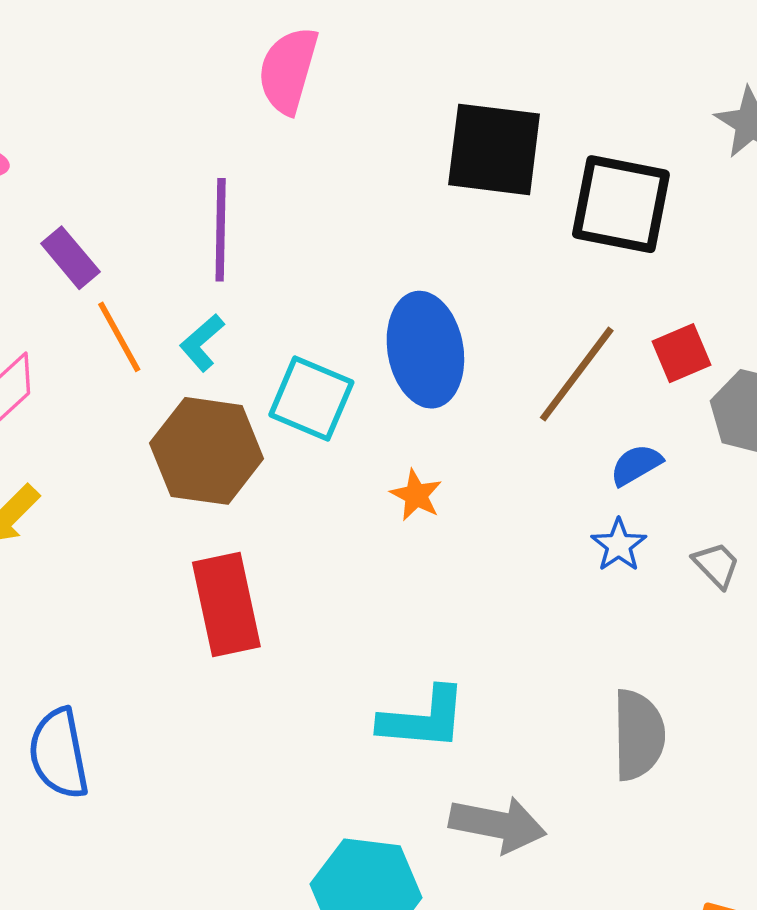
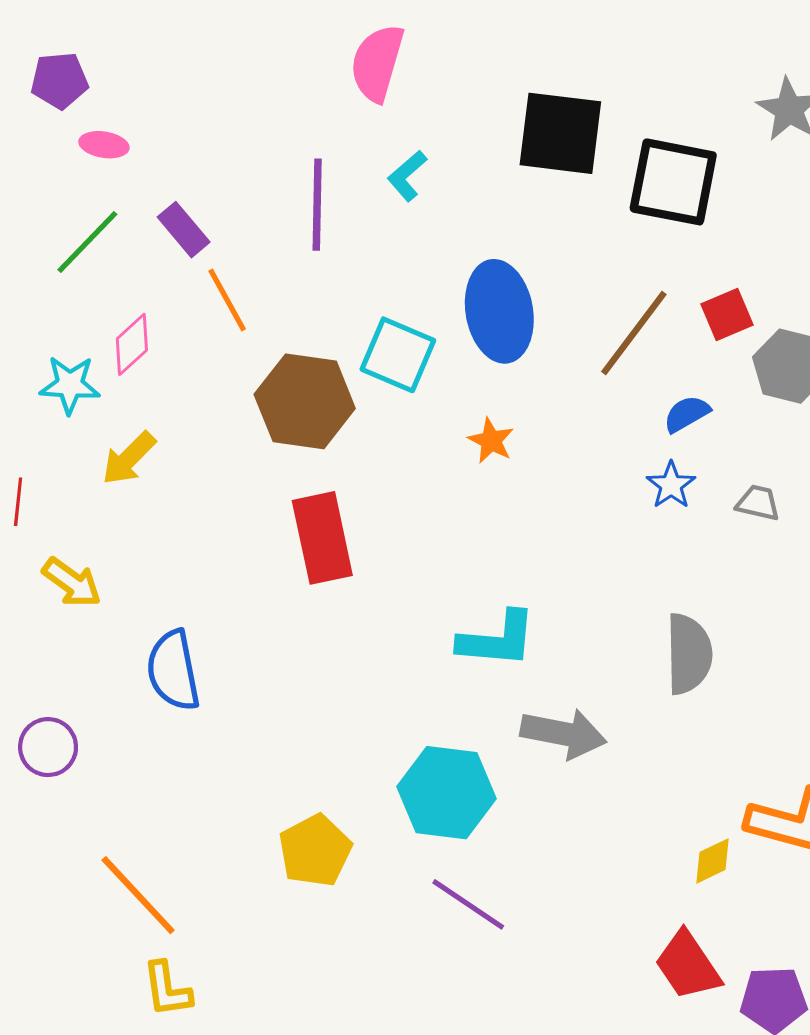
cyan L-shape: (202, 343) -> (407, 176), moved
gray trapezoid: (716, 565) -> (758, 503), turned -33

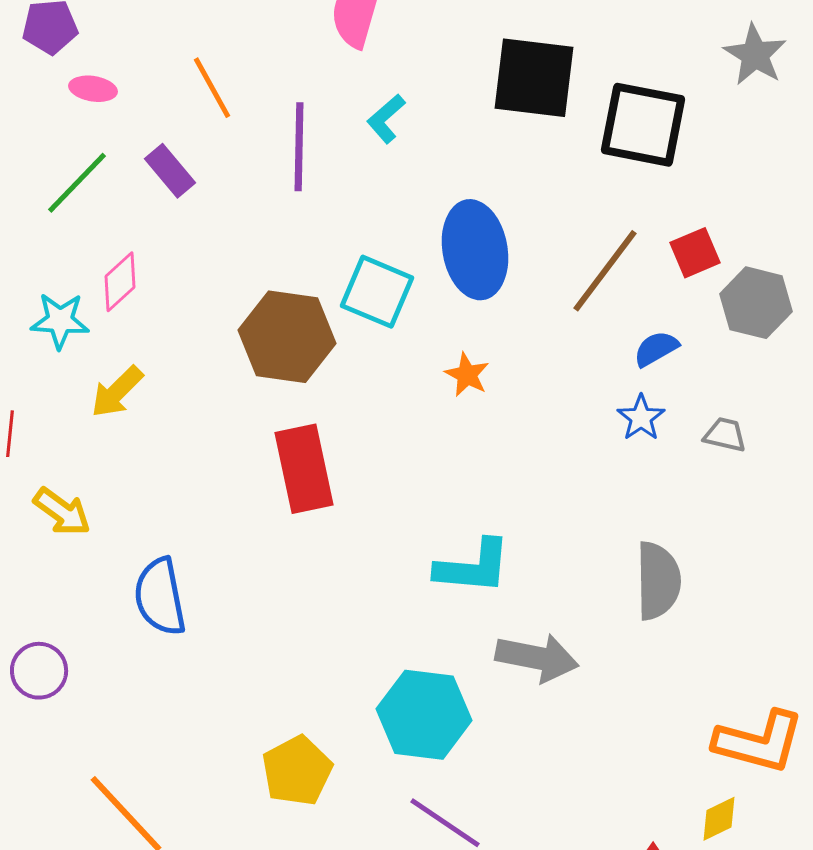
orange line: (227, 300) -> (212, 88), moved
yellow diamond: (713, 861) -> (719, 819), moved

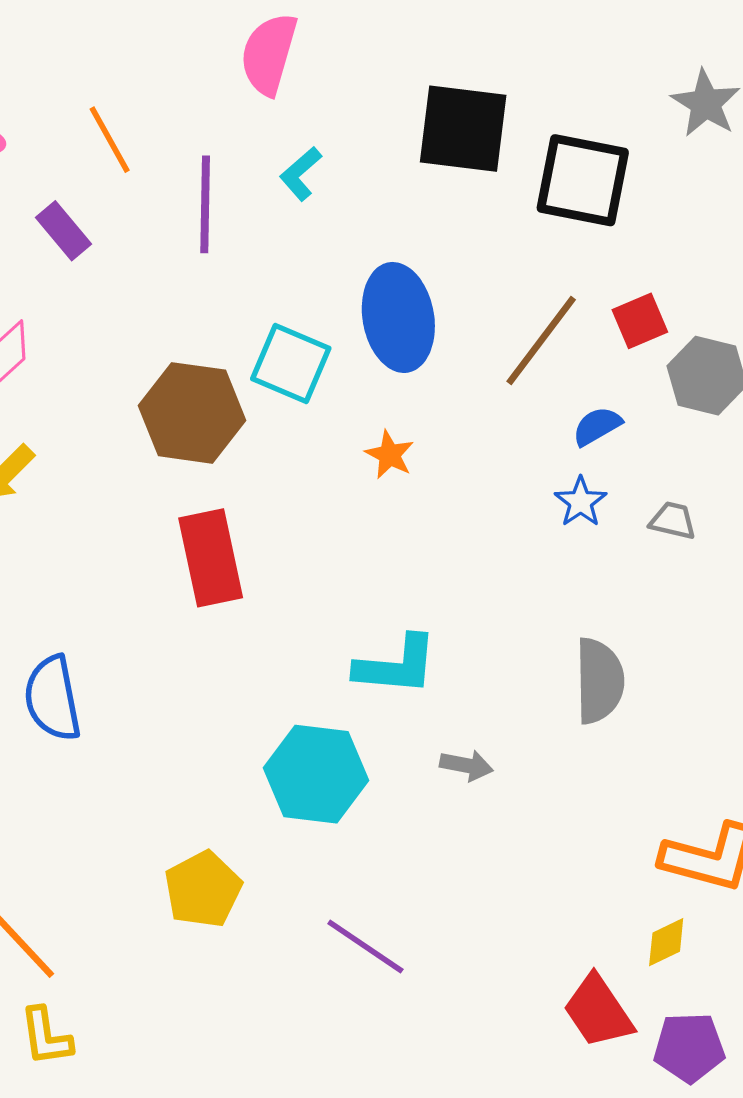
gray arrow: (537, 658) -> (466, 765), size x0.6
cyan hexagon: (424, 715) -> (316, 774), moved

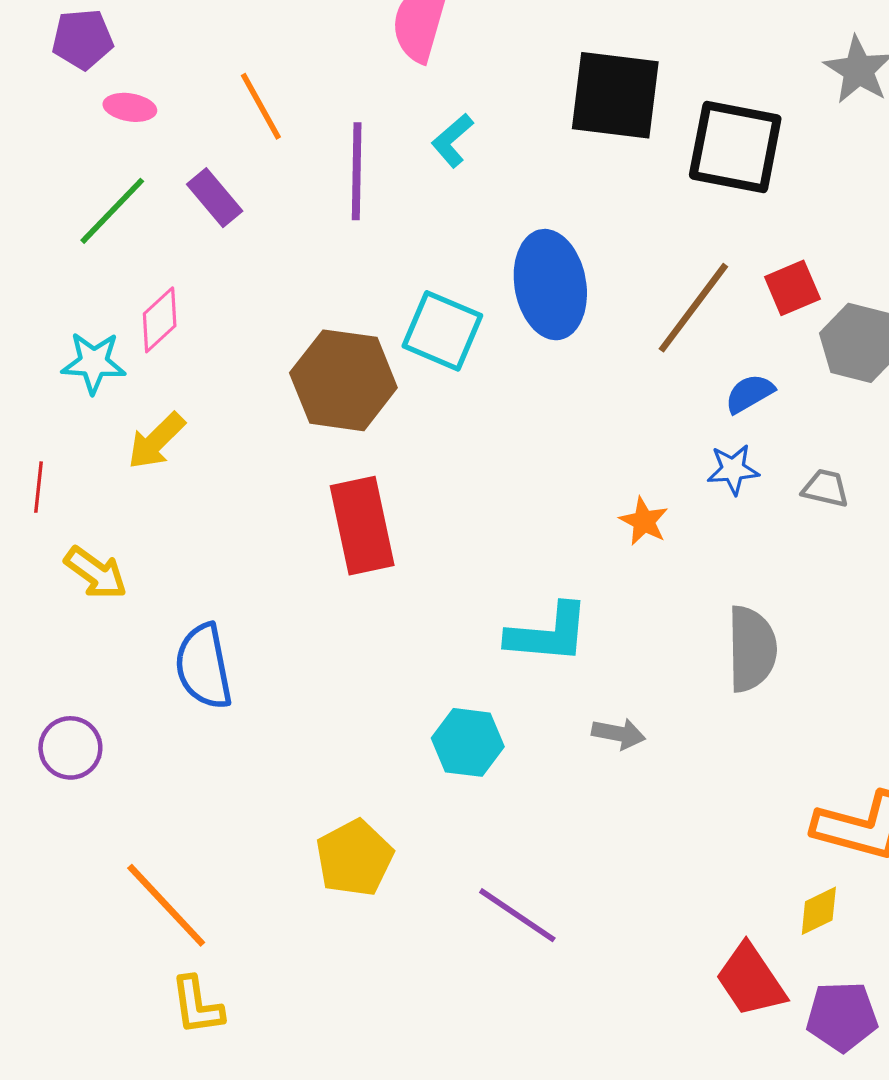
orange star: (390, 455) -> (644, 521), moved
blue star: (581, 502) -> (733, 469), turned 30
cyan hexagon: (316, 774) -> (468, 742), size x0.7

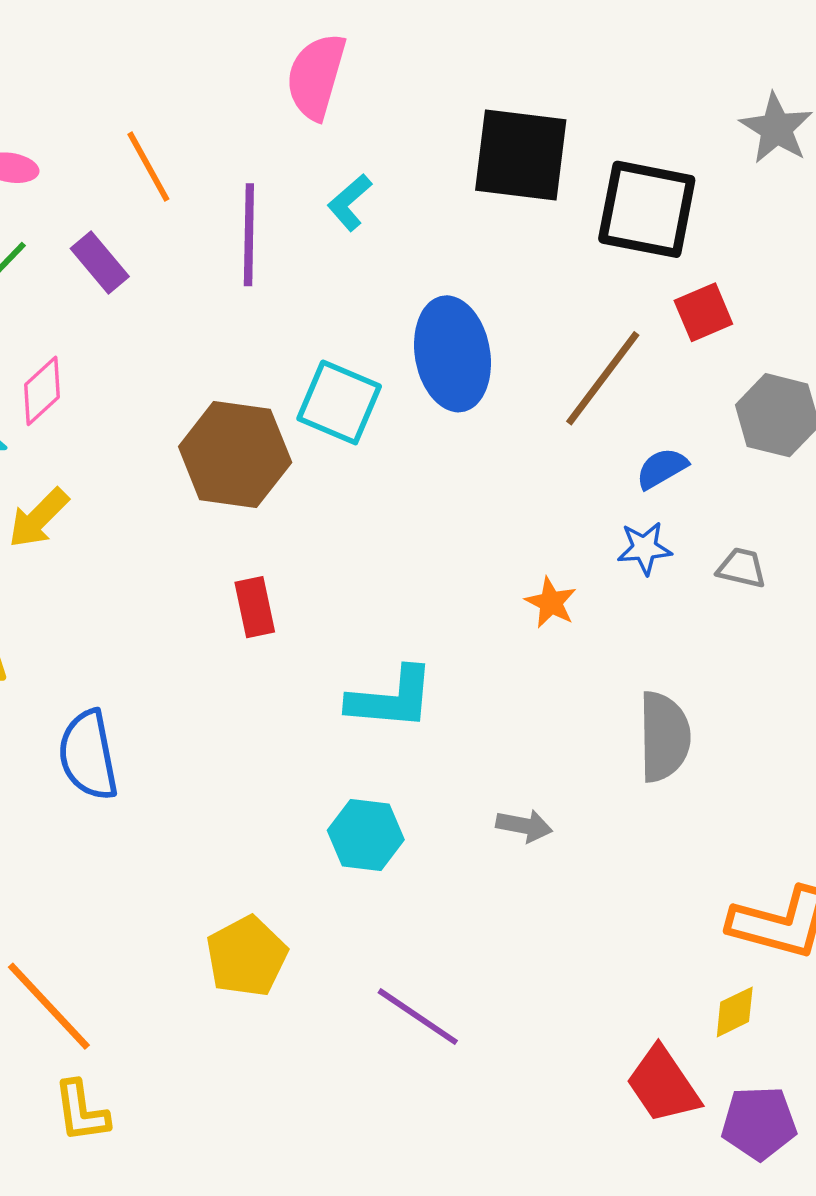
red square: (792, 288) -> (703, 312), moved
red rectangle: (362, 526) -> (255, 607), size x0.6
cyan L-shape: (548, 633) -> (391, 699), moved

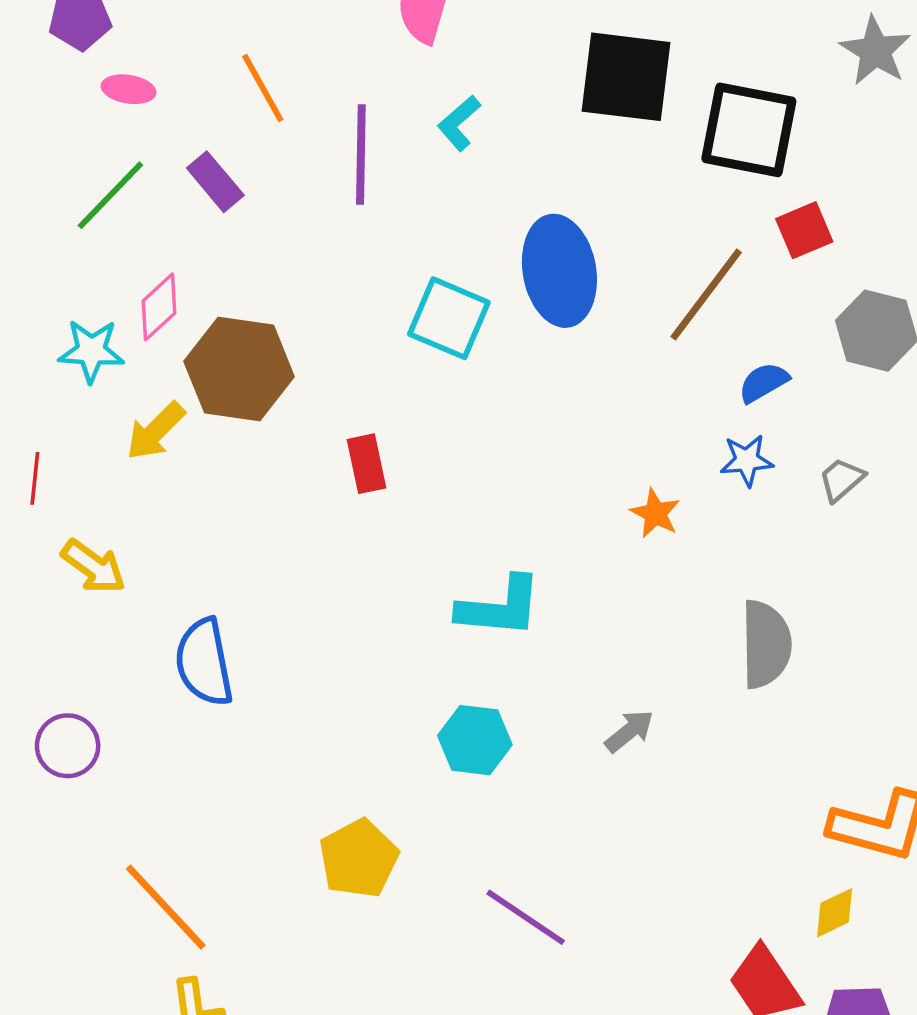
brown hexagon: (235, 455) -> (239, 369), moved
gray trapezoid: (742, 568) -> (841, 480), turned -54
red rectangle: (255, 607) -> (367, 464), moved
gray arrow: (524, 826) -> (629, 731), turned -50

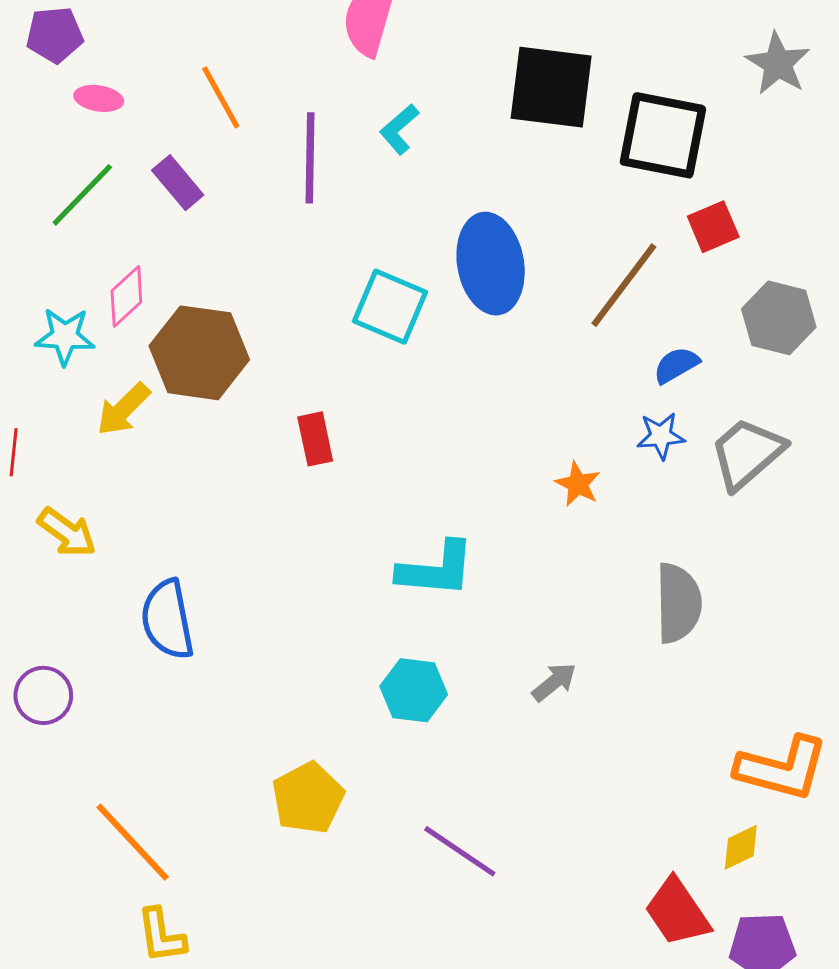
gray trapezoid: (841, 480) -> (747, 453), size x1.8

